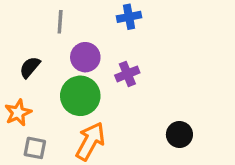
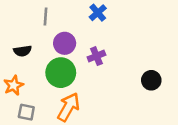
blue cross: (129, 17) -> (98, 13), turned -30
black semicircle: (30, 67) -> (23, 51), turned -138
black circle: (179, 135) -> (151, 80), moved

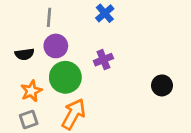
purple circle: (65, 43) -> (56, 46), moved
orange star: (14, 85) -> (31, 91), moved
gray square: (26, 112) -> (29, 119), turned -30

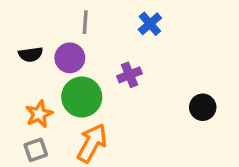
blue cross: (105, 13) -> (150, 24), moved
gray line: (49, 17) -> (85, 22), moved
black semicircle: (25, 54) -> (31, 54), moved

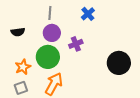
purple circle: (70, 58) -> (52, 33), moved
black circle: (203, 107) -> (119, 63), size x1.5

